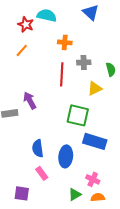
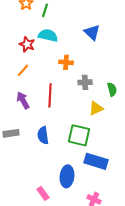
red line: (62, 74) -> (50, 95), moved
purple arrow: (30, 100) -> (23, 100), moved
blue semicircle: (38, 148) -> (43, 135), moved

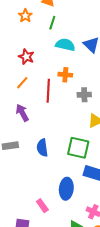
green line: (45, 10) -> (52, 23), moved
cyan semicircle: (48, 35) -> (65, 45), moved
red line: (50, 95) -> (48, 91), moved

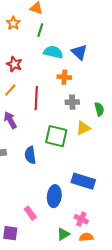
orange cross: (65, 75) -> (64, 77), moved
green square: (78, 148) -> (56, 136), moved

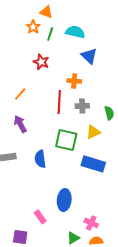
orange star: (13, 23) -> (33, 27), moved
cyan semicircle: (53, 52) -> (75, 32), moved
red star: (14, 64) -> (41, 62), moved
red line: (36, 98) -> (59, 102), moved
blue rectangle: (83, 181) -> (93, 164), moved

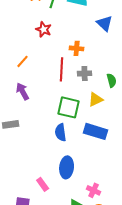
blue triangle: (89, 56) -> (105, 23), moved
blue semicircle: (40, 159) -> (61, 132), moved

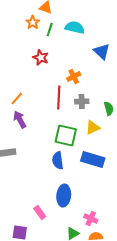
orange cross: (77, 48) -> (74, 76), turned -32
orange line: (23, 61) -> (17, 98), moved

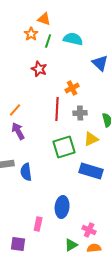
green square: (66, 135) -> (64, 147), turned -30
blue semicircle: (58, 160) -> (26, 172), moved
pink rectangle: (40, 212) -> (38, 224), turned 48

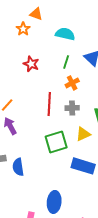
green line: (48, 41) -> (66, 62), moved
orange cross: (72, 88) -> (72, 83), moved

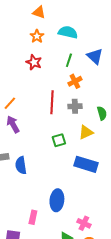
orange star: (23, 29) -> (37, 36), moved
green square: (56, 142) -> (59, 140), size x0.6

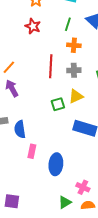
orange cross: (75, 81) -> (74, 45), turned 32
yellow triangle: (86, 132) -> (76, 96), moved
pink rectangle: (33, 217) -> (32, 151), moved

